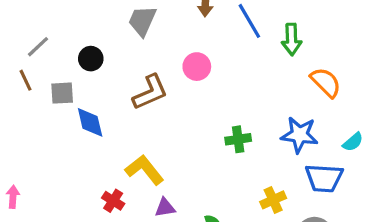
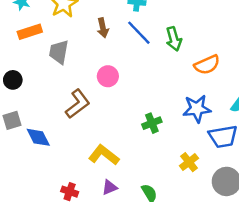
black circle: (91, 59) -> (13, 80), moved
orange semicircle: (326, 82) -> (207, 65), turned 125
yellow L-shape: (144, 170) -> (104, 155), moved

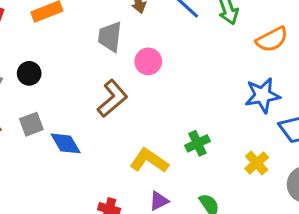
gray trapezoid: (59, 52) -> (110, 37), moved
green cross: (152, 123) -> (197, 143), moved

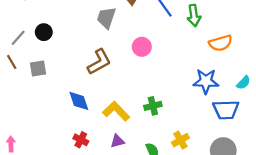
pink circle: (148, 61) -> (142, 47), moved
blue diamond: (66, 143) -> (79, 101), moved
yellow cross: (257, 163) -> (180, 140), moved

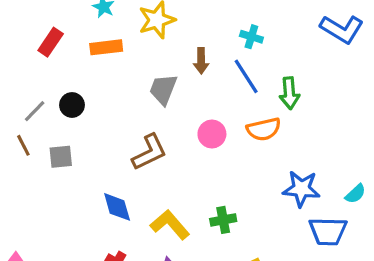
orange semicircle: (221, 43) -> (264, 129), moved

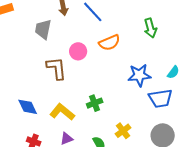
green arrow: (289, 93) -> (150, 28), moved
brown L-shape: (149, 152) -> (56, 68), moved, turned -60

